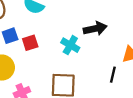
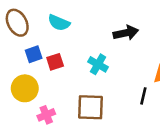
black arrow: (95, 29) -> (126, 33), moved

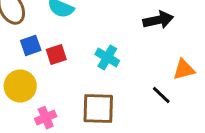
black arrow: (126, 33) -> (158, 20), moved
black line: (143, 96) -> (161, 95), turned -60

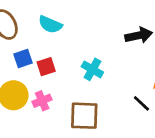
pink cross: (46, 118) -> (42, 101), moved

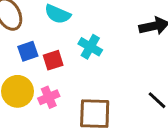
cyan cross: (92, 69) -> (90, 47), moved

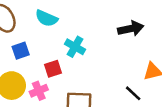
red square: (53, 60) -> (53, 69), moved

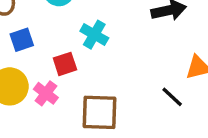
pink cross: (39, 91) -> (46, 93), turned -30

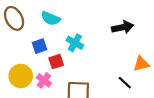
blue square: (22, 40) -> (40, 46), moved

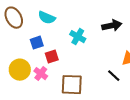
cyan cross: (75, 43) -> (78, 37), moved

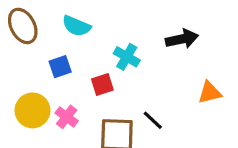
red square: (52, 57) -> (102, 84), moved
black line: (114, 76) -> (153, 120), moved

